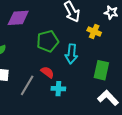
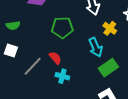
cyan arrow: (71, 54) -> (96, 47), moved, turned -42
green rectangle: (101, 70) -> (108, 68), turned 30

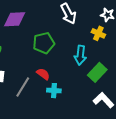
yellow cross: (110, 28) -> (98, 33), moved
cyan arrow: (96, 47) -> (80, 55), turned 42

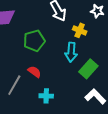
yellow cross: (98, 33) -> (80, 30), moved
cyan cross: (54, 91) -> (46, 96), moved

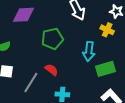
yellow cross: (80, 30) -> (107, 30), moved
green rectangle: (88, 69) -> (105, 69), turned 30

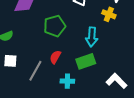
green rectangle: (105, 69) -> (86, 61), moved
red semicircle: (51, 70) -> (55, 57), turned -96

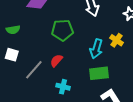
yellow cross: (109, 14) -> (117, 40), moved
green rectangle: (86, 61) -> (99, 73), moved

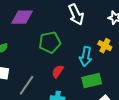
red semicircle: (56, 61) -> (58, 71), moved

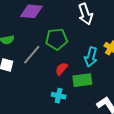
green rectangle: (92, 81) -> (82, 80), moved
gray line: (27, 85) -> (32, 55), moved

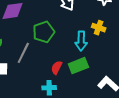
red semicircle: (61, 69) -> (57, 68), moved
cyan cross: (59, 96) -> (49, 88), moved

